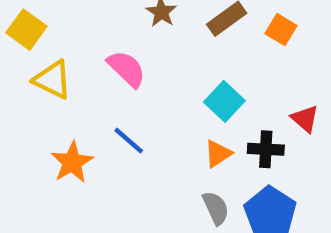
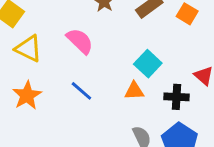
orange triangle: (218, 154) -> (134, 91), moved, turned 30
orange star: (72, 162) -> (27, 95), moved

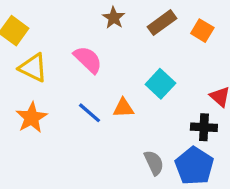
orange triangle: (134, 91) -> (123, 108), moved
black cross: (177, 97) -> (204, 127), moved

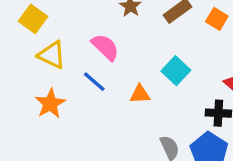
blue line: (90, 113) -> (94, 82), moved

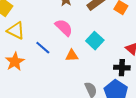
pink semicircle: (105, 47) -> (64, 28), moved

